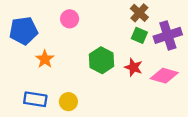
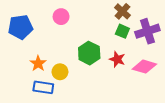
orange star: (45, 59) -> (38, 63), moved
blue rectangle: (35, 99) -> (43, 87), moved
yellow circle: (68, 102) -> (60, 72), moved

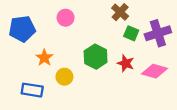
brown cross: (122, 11) -> (120, 12), moved
orange star: (38, 63) -> (44, 58), moved
blue rectangle: (43, 87) -> (32, 90), moved

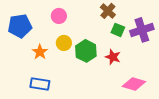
pink diamond: (155, 71) -> (134, 84), moved
yellow circle: (64, 77) -> (64, 43), moved
blue rectangle: (32, 90) -> (40, 84), moved

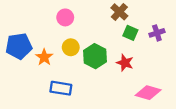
blue pentagon: (20, 26) -> (19, 46), moved
purple cross: (142, 30) -> (157, 33), size x0.6
blue rectangle: (40, 84) -> (61, 88), moved

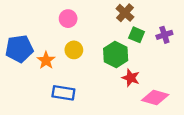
green hexagon: (95, 56) -> (116, 55), moved
red star: (125, 63) -> (131, 78), moved

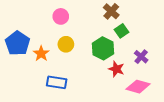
green square: (137, 35) -> (122, 31), turned 32
purple cross: (164, 35) -> (141, 57), moved, turned -32
blue pentagon: (19, 49) -> (17, 43), turned -30

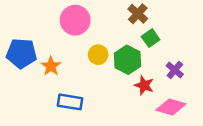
pink circle: (61, 16) -> (75, 20), size x1.5
blue pentagon: (17, 43) -> (21, 53), turned -30
yellow circle: (66, 44) -> (98, 55), moved

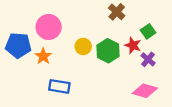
pink circle: (75, 20) -> (49, 27), moved
green square: (151, 38) -> (148, 31), moved
red star: (144, 85) -> (133, 45), moved

